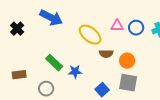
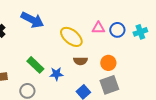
brown semicircle: (106, 54) -> (80, 61), moved
gray square: (128, 83) -> (109, 85), turned -30

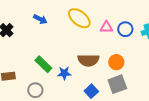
blue arrow: (32, 20) -> (40, 19), size x0.6
yellow ellipse: (71, 37) -> (79, 18), moved
brown semicircle: (80, 61) -> (88, 60), size x1.5

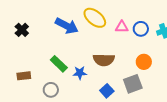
blue arrow: (40, 19) -> (67, 26), moved, size x1.6
orange circle: (116, 62) -> (144, 62), moved

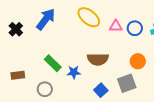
blue arrow: (67, 26) -> (46, 19), moved, turned -80

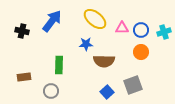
black cross: (16, 29) -> (22, 31), turned -32
orange circle: (138, 61) -> (141, 52), moved
green rectangle: (53, 63) -> (59, 65), turned 48
blue star: (74, 72) -> (86, 44), moved

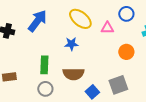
blue circle: (141, 30) -> (126, 14), moved
brown semicircle: (104, 61) -> (73, 74), moved
gray circle: (51, 91) -> (45, 89), moved

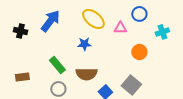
green rectangle: (44, 65) -> (57, 65), turned -42
gray square: (118, 85) -> (131, 85), turned -30

